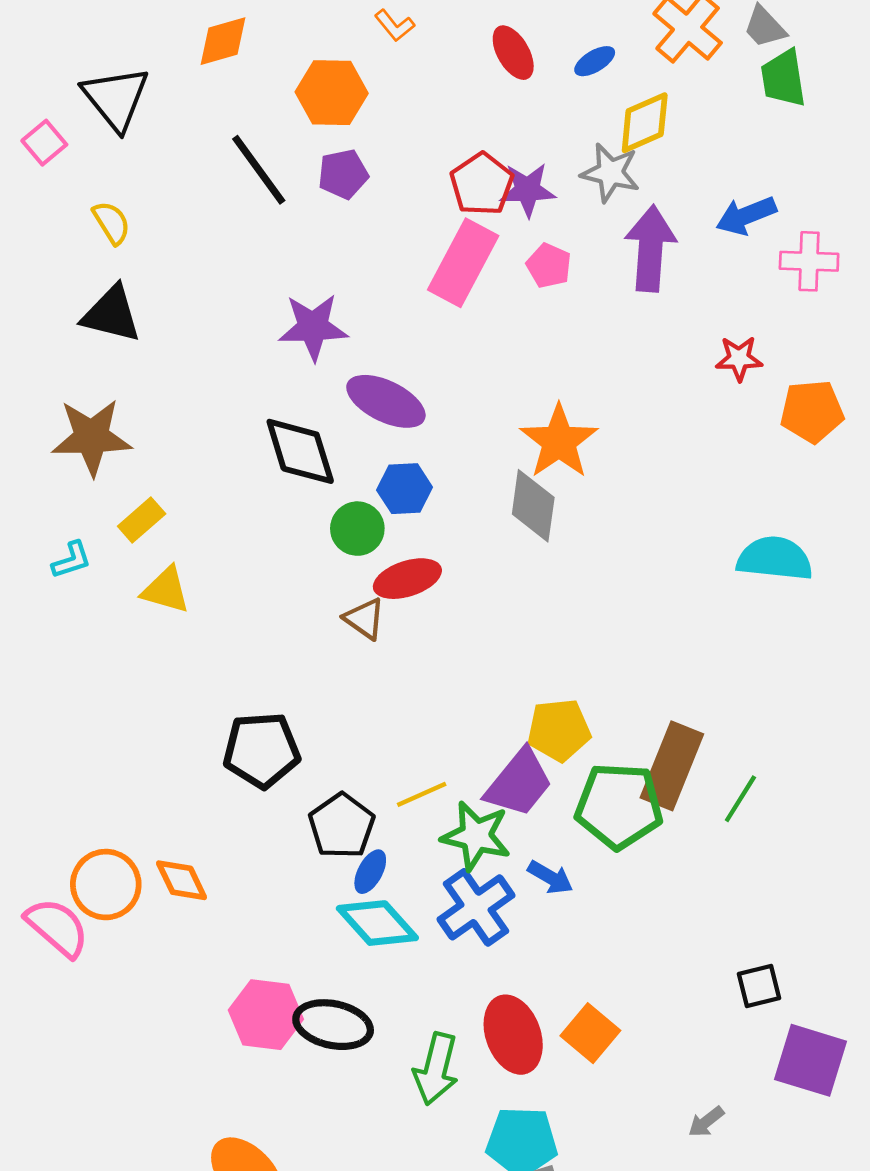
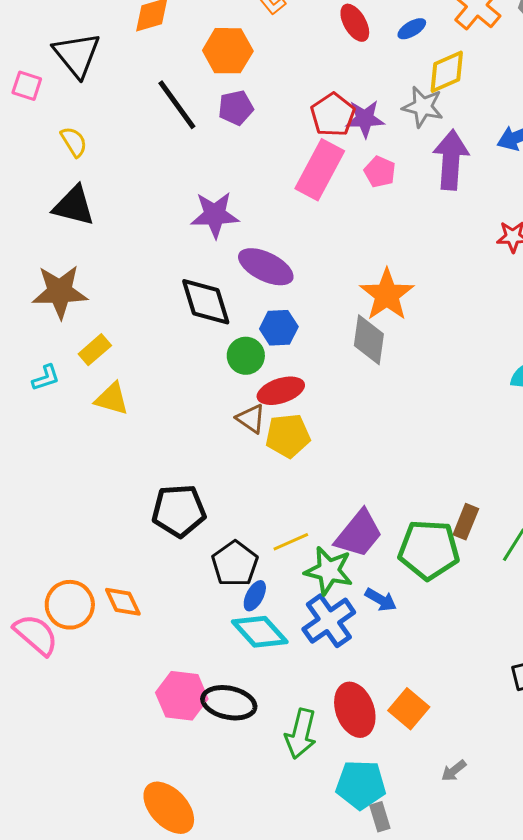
pink square: (44, 143) -> (27, 86), turned -32
yellow pentagon: (559, 730) -> (288, 436), moved
brown rectangle: (672, 766) -> (466, 522), size x0.6
gray arrow: (706, 1122) -> (454, 771), moved

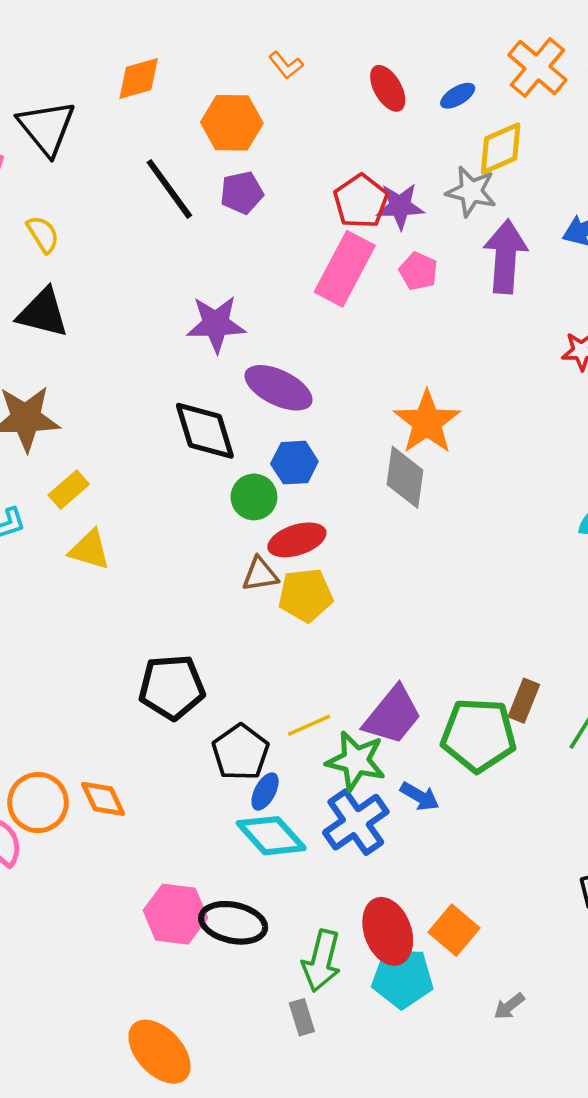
brown triangle: (251, 419) -> (260, 574), turned -44
cyan pentagon: (361, 785) -> (402, 978), moved
gray rectangle: (380, 817) -> (302, 1017), moved

